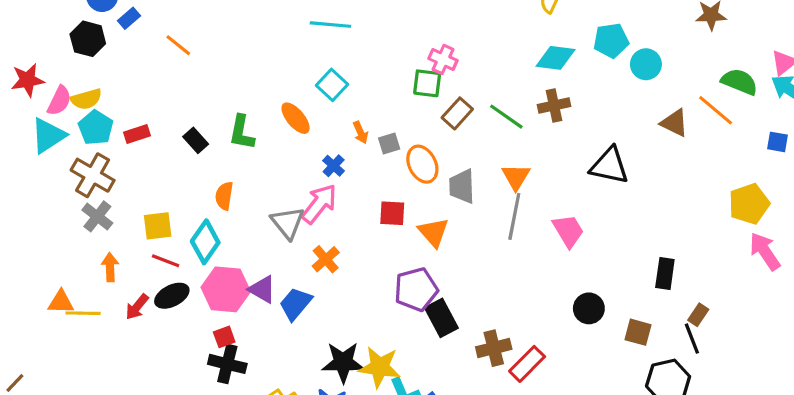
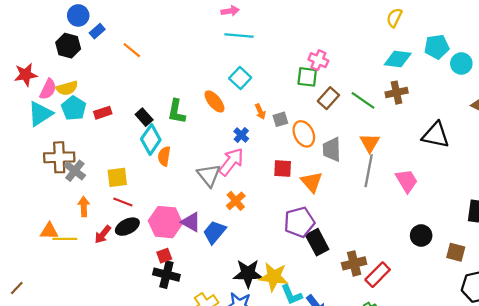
brown cross: (93, 175) -> (59, 157), moved, turned -32
cyan diamond: (205, 242) -> (151, 139), moved

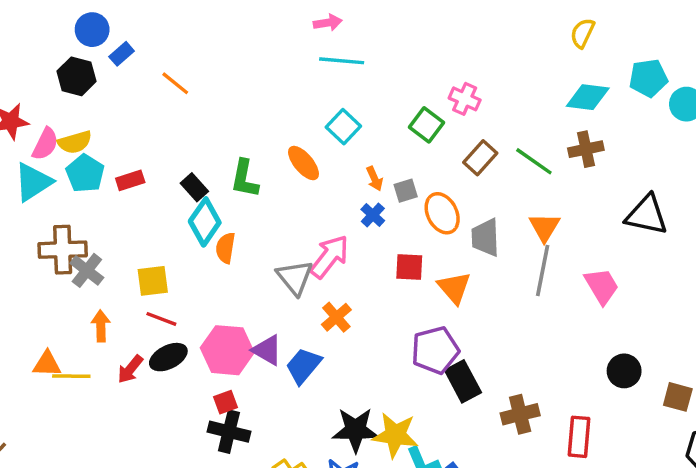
green square: (307, 77) -> (427, 125), moved, turned 30
blue cross: (241, 135) -> (373, 215), moved
red rectangle: (378, 275) -> (579, 437), moved, turned -40

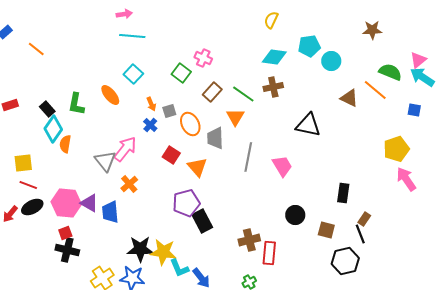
orange triangle: (544, 227) -> (235, 117), moved
red square: (409, 267) -> (171, 155), turned 30
blue trapezoid: (304, 366) -> (110, 212), turned -45
brown cross: (520, 414) -> (249, 240), moved

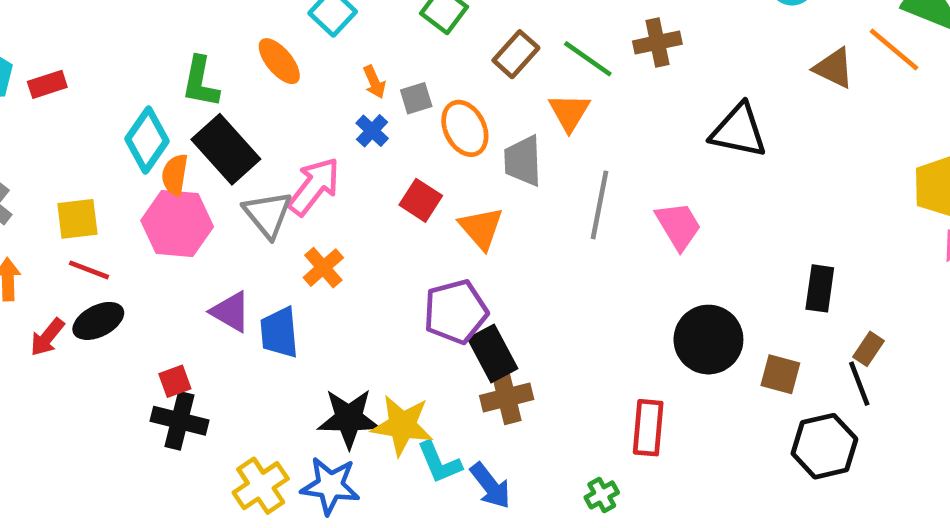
black rectangle: (47, 109) -> (226, 149), moved, size x1.8
pink hexagon: (66, 203) -> (177, 224), moved
black circle: (295, 215) -> (708, 340), size x1.5
brown cross: (249, 240) -> (507, 398), moved

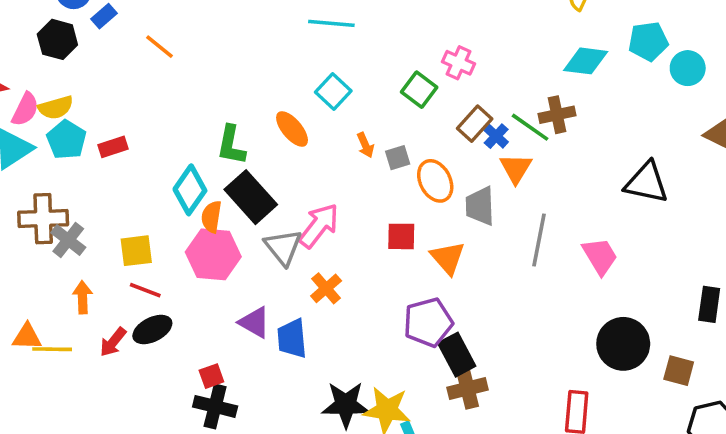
brown cross: (657, 43) -> (557, 115), moved
blue cross: (372, 131) -> (496, 136), moved
red square: (421, 200) -> (401, 236), turned -32

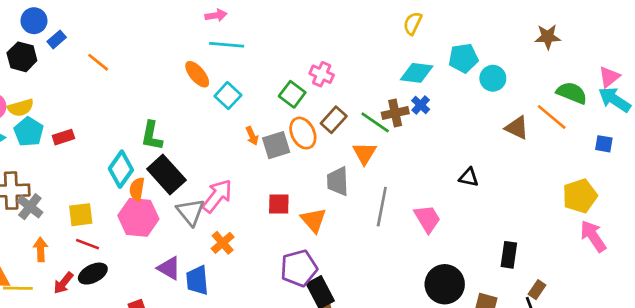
orange ellipse: (292, 129) -> (197, 74), moved
blue cross: (496, 136) -> (421, 105), moved
gray square: (398, 158) -> (276, 145), size x1.5
orange ellipse: (435, 181) -> (303, 133), moved
black triangle: (646, 183) -> (469, 177), moved, size x0.6

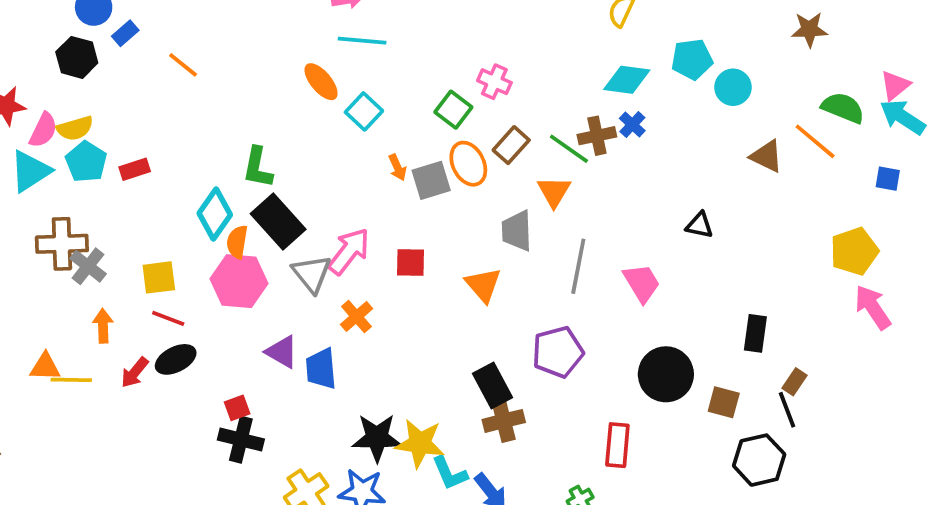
red square: (279, 204) -> (411, 262), moved
purple pentagon: (299, 268) -> (558, 352), moved

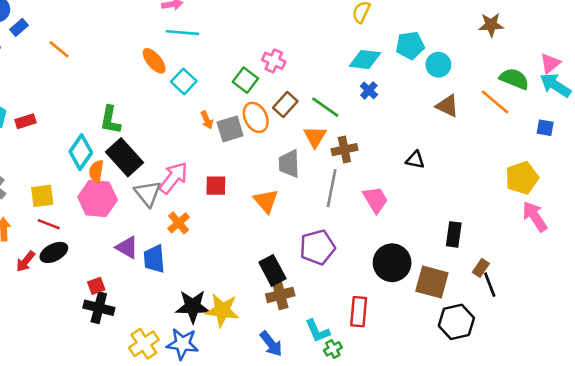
brown cross: (597, 136) -> (344, 150), moved
brown triangle: (767, 156) -> (447, 106), moved
brown square: (724, 402) -> (432, 282), size x1.5
black line: (787, 410) -> (490, 285), moved
cyan L-shape: (450, 473) -> (317, 331), moved

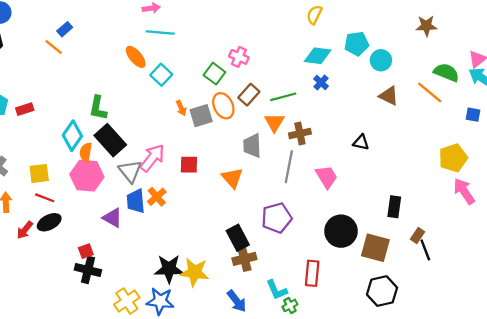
blue rectangle: (19, 27) -> (65, 29), moved
green line: (325, 107) -> (283, 97), turned -50
blue trapezoid: (154, 259) -> (136, 201), moved
black hexagon: (456, 322) -> (382, 291), moved

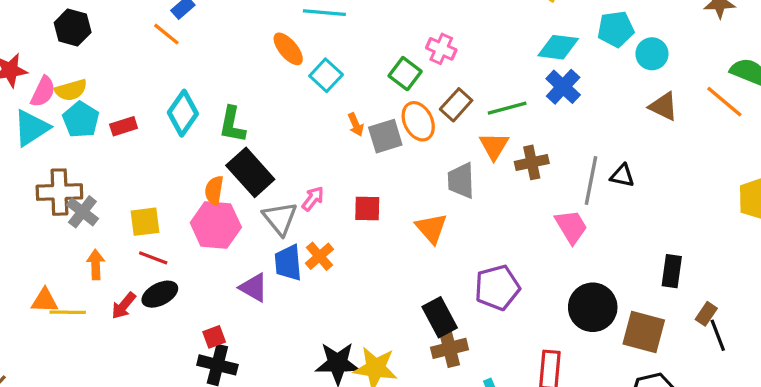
blue cross: (321, 82) -> (563, 87), size x1.5
cyan diamond: (72, 136) -> (183, 113), moved
pink arrow: (152, 158) -> (313, 199), size x0.6
gray line: (289, 167) -> (591, 181), moved

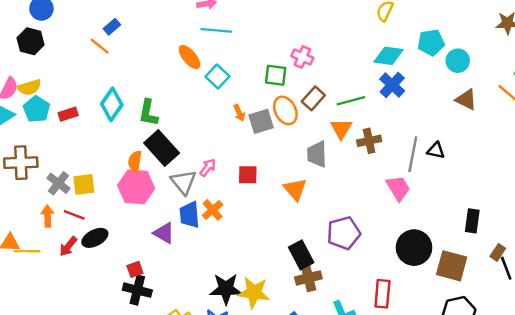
green square: (405, 74) -> (276, 75), turned -30
gray cross: (82, 212) -> (58, 183), moved
red line: (153, 258) -> (74, 215), moved

